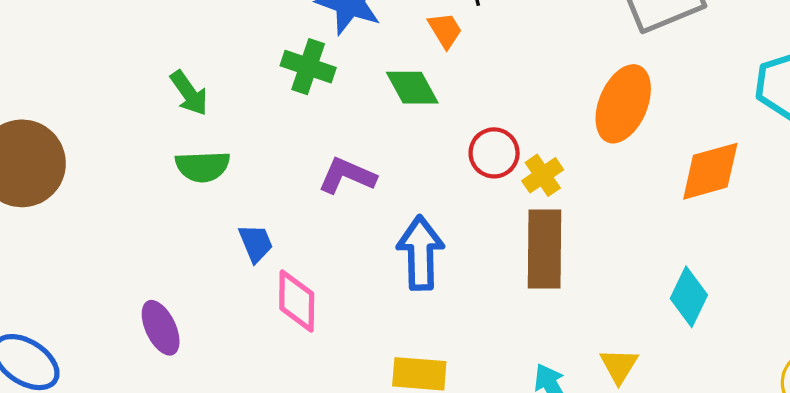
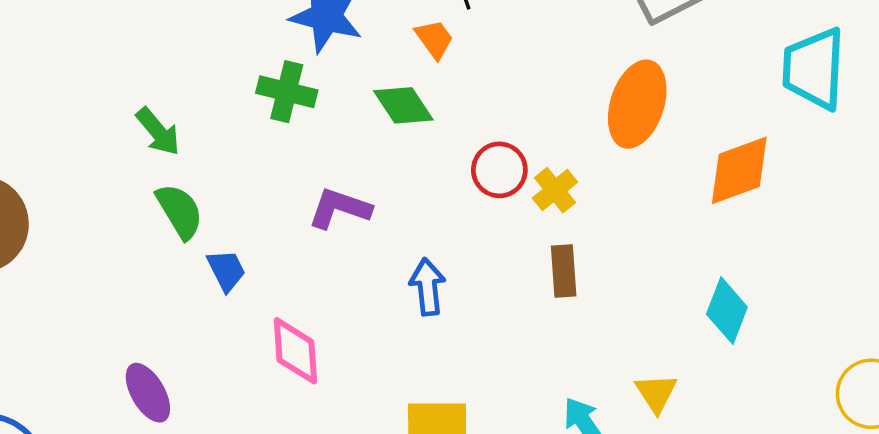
green semicircle: (203, 166) -> (180, 211), turned -114
blue trapezoid: (256, 243) -> (226, 270), moved
brown rectangle: (544, 249) -> (564, 271), size x0.6
blue arrow: (421, 253) -> (428, 287), size x0.7

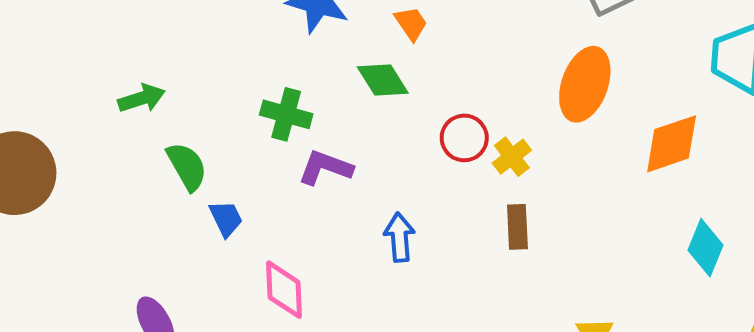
green cross: (287, 92) -> (286, 114), moved
green arrow: (158, 132) -> (142, 98), moved, turned -69
cyan diamond: (727, 311) -> (705, 248), moved

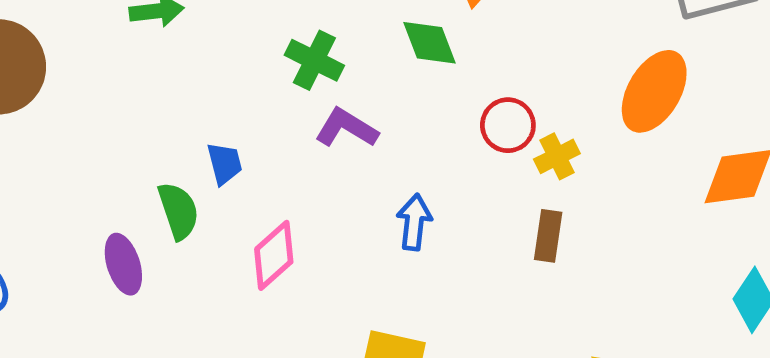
green semicircle: (187, 166) -> (178, 211), moved
pink diamond: (284, 290) -> (274, 255), turned 40

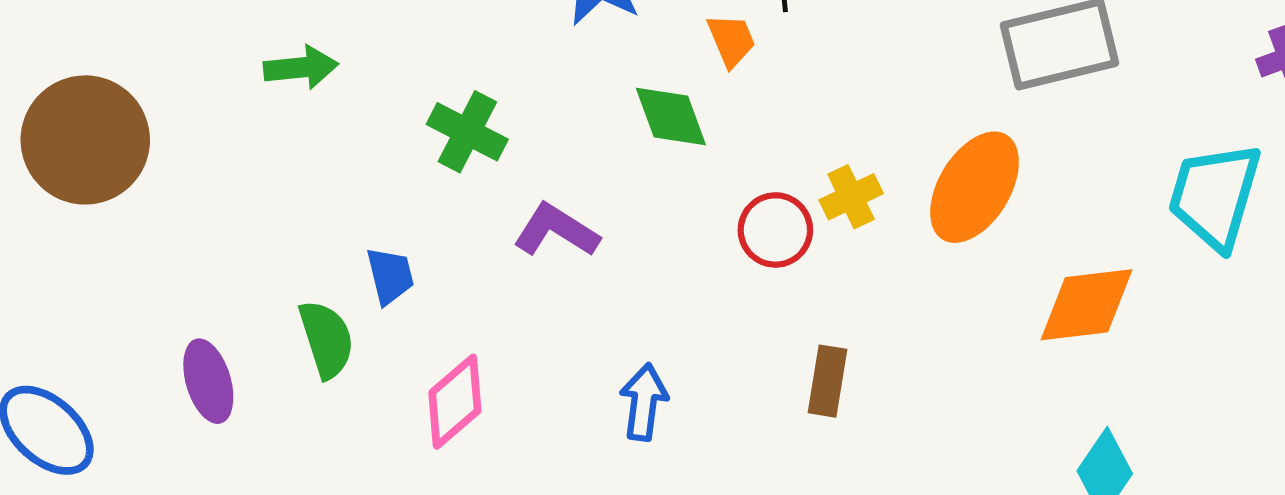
green cross: (314, 60) -> (467, 132), moved
yellow cross: (557, 156) -> (851, 197), moved
blue arrow: (414, 222) -> (644, 402), moved
purple ellipse: (123, 264) -> (208, 381), moved

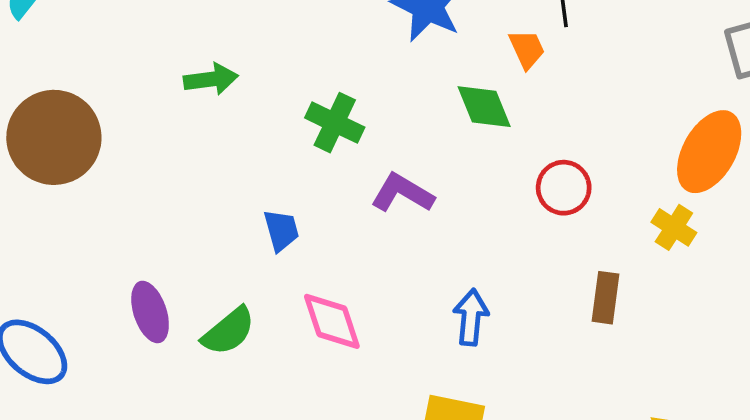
yellow cross: (851, 197) -> (674, 227), moved, turned -30
green semicircle: (326, 339) -> (229, 331), moved, turned 70
pink diamond: (455, 402) -> (332, 321), turned -66

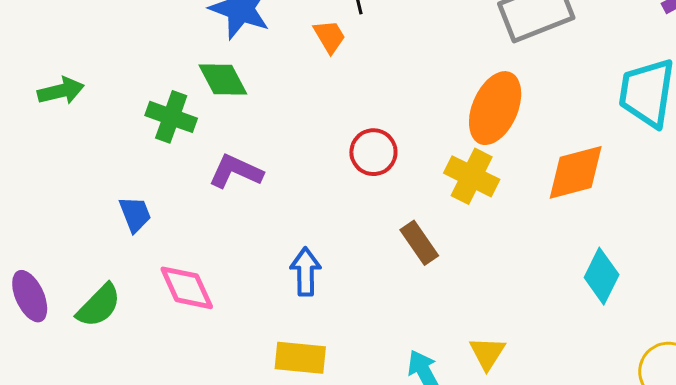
green diamond: (484, 107) -> (223, 79), moved
yellow cross: (674, 227) -> (472, 176), size x1.4
brown rectangle: (605, 298) -> (419, 243), turned -36

